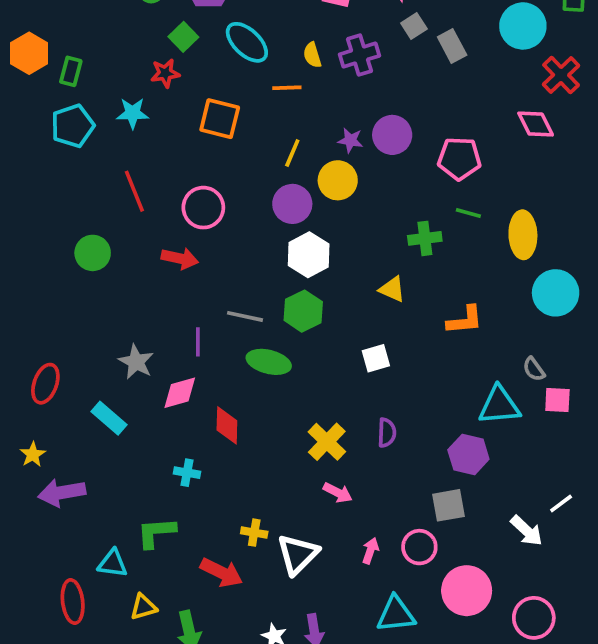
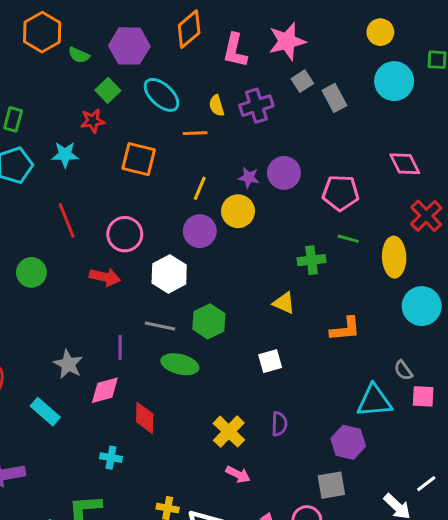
red cross: (561, 75) -> (426, 216), moved
white hexagon: (309, 255) -> (169, 274), moved

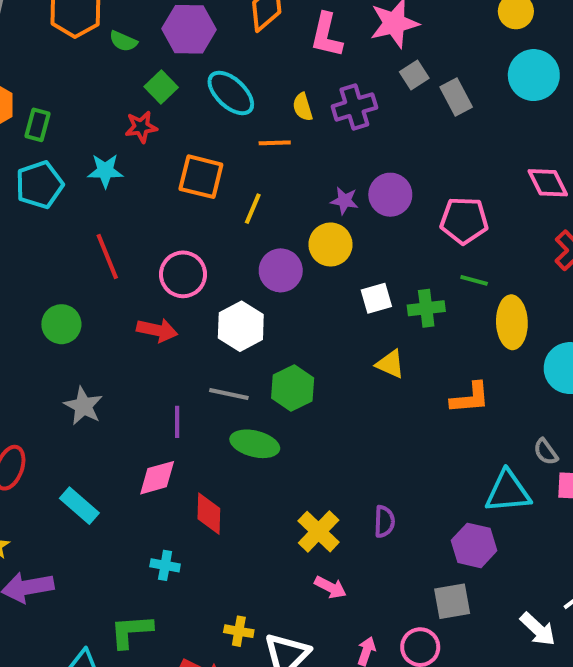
yellow line: (200, 188) -> (253, 209), moved
yellow ellipse: (394, 257) -> (512, 322), moved
white square: (270, 361) -> (376, 298), moved
gray star: (68, 364) -> (83, 406), moved

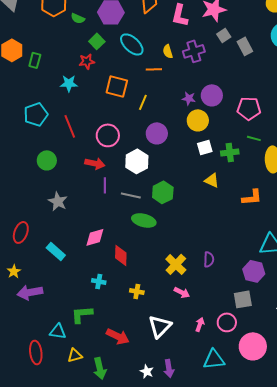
cyan pentagon: (40, 185) -> (36, 114), moved
yellow circle: (331, 244) -> (198, 120), moved
purple line: (177, 422) -> (105, 185), moved
yellow cross: (239, 631) -> (137, 291), moved

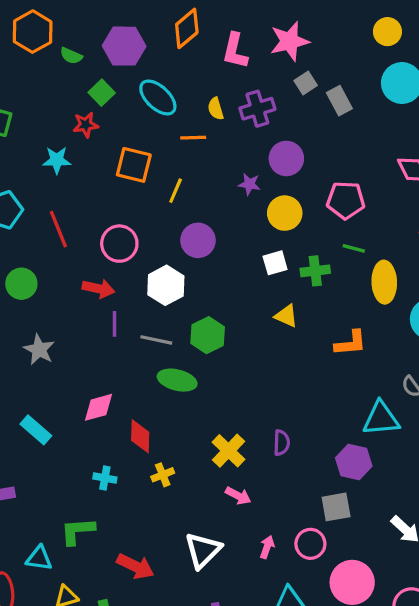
purple circle: (212, 95) -> (286, 158), moved
yellow circle: (198, 120) -> (285, 213), moved
yellow cross: (137, 291) -> (163, 475), moved, turned -32

